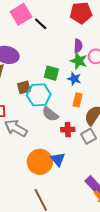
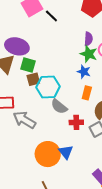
green square: (51, 73) -> (28, 65), moved

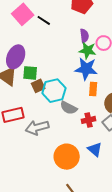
purple ellipse: (17, 46) -> (16, 57), turned -70
blue star: (84, 72) -> (86, 69), size x1.6
gray arrow: (24, 120) -> (37, 127), turned -35
blue triangle: (66, 152) -> (95, 149), moved

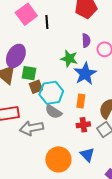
black line: (44, 20) -> (47, 22), turned 48
green star: (87, 50) -> (69, 59), moved
blue star: (86, 69) -> (85, 74), turned 30
orange rectangle: (93, 89) -> (81, 101), moved
gray semicircle: (69, 108) -> (53, 112), moved

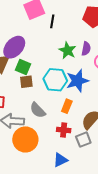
green star: (69, 59) -> (67, 50), moved
cyan hexagon: (51, 93) -> (55, 80), moved
blue triangle: (87, 155) -> (60, 160), turned 35
orange circle: (58, 159) -> (25, 139), moved

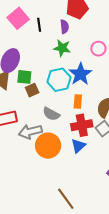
purple semicircle: (86, 49) -> (64, 27), moved
red cross: (64, 130) -> (82, 125), size x1.5
blue triangle: (60, 160) -> (78, 146), moved

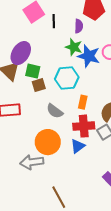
blue star: (80, 74) -> (89, 56), moved, turned -30
gray arrow: (30, 132) -> (32, 162), moved

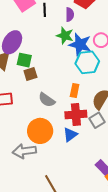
cyan hexagon: (67, 78) -> (87, 62), moved

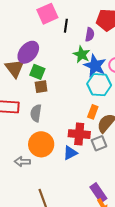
orange rectangle: (75, 90) -> (93, 112), moved
gray semicircle: (47, 100) -> (36, 113), moved, turned 54
gray arrow: (24, 151) -> (22, 162), size x0.7

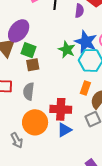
green star: (82, 54) -> (67, 50), moved
red cross: (79, 134) -> (61, 109), moved
gray arrow: (22, 162) -> (17, 140), turned -119

